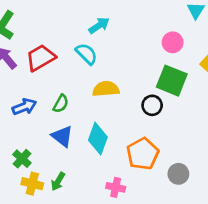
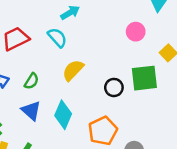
green square: (172, 81) -> (144, 78), moved, turned -32
yellow semicircle: (106, 89) -> (73, 70), turned -45

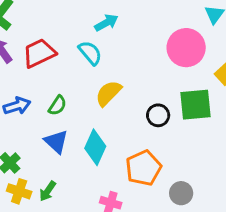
pink circle: (136, 32) -> (186, 48), size x1.6

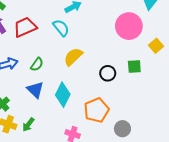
green square: (196, 105) -> (134, 66), size x0.6

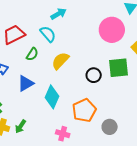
green semicircle: (37, 64) -> (32, 54), moved
green square: (134, 66) -> (118, 68), size x1.5
blue triangle: (35, 90) -> (26, 83), moved, turned 48

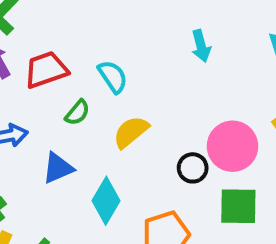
cyan arrow: (59, 14) -> (201, 46), moved, turned 98
pink circle: (112, 30) -> (232, 146), moved
green square: (118, 68) -> (238, 206), moved

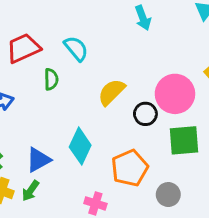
green semicircle: (77, 113) -> (51, 79), turned -35
yellow semicircle: (131, 132) -> (111, 92), moved
blue triangle: (58, 168) -> (38, 160), moved

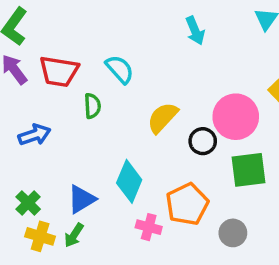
red trapezoid: (23, 48) -> (59, 71), turned -144
pink cross: (95, 203) -> (149, 227), moved

